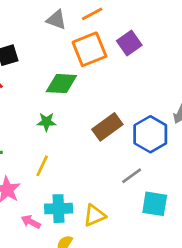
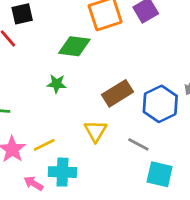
yellow line: (42, 166) -> (44, 145), moved, turned 35
gray line: (132, 176) -> (138, 144), turned 60
yellow triangle: (94, 215) -> (96, 131), moved, turned -40

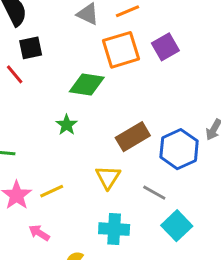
green star: (57, 84) -> (67, 125), turned 30
cyan cross: (62, 172) -> (114, 229), moved
cyan square: (160, 174) -> (177, 226), turned 32

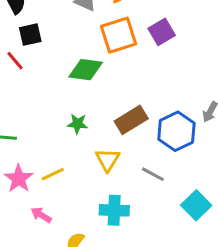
green star: (67, 125) -> (77, 124), moved, turned -30
cyan square: (177, 226) -> (196, 205), moved

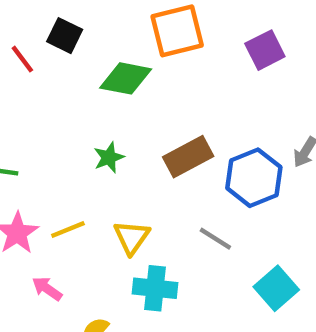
purple square: (162, 32) -> (265, 50), moved
black square: (30, 35) -> (65, 36), moved, turned 35
green star: (77, 124) -> (109, 157), turned -30
yellow triangle: (107, 160) -> (132, 237), moved

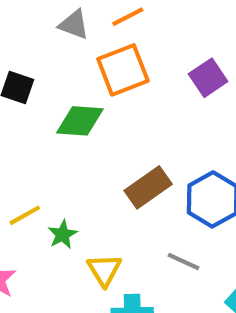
green star: (109, 157) -> (63, 234), moved
yellow line: (68, 229) -> (25, 215), moved

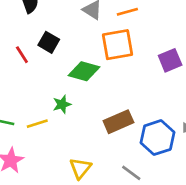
green star: (63, 234) -> (62, 104), moved

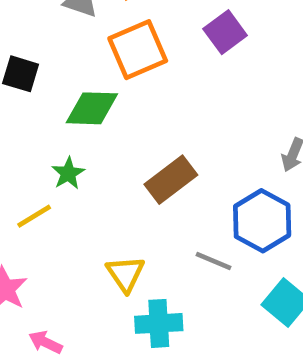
purple square: (170, 60) -> (225, 32), moved
blue hexagon: (158, 138) -> (262, 221), moved

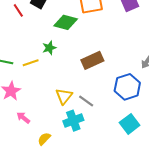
gray line: (213, 261) -> (86, 101), moved
cyan cross: (159, 323) -> (73, 121), turned -30

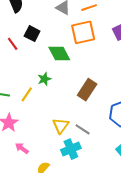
green diamond: (66, 22) -> (59, 54), turned 50
brown rectangle: (92, 60) -> (87, 90), turned -30
yellow line: (31, 63) -> (27, 94), turned -35

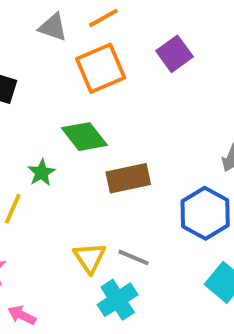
green diamond: (59, 54) -> (84, 137), moved
brown rectangle: (87, 90) -> (128, 178), turned 55

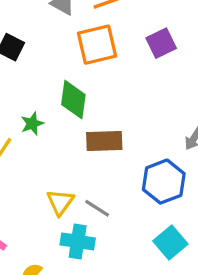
green diamond: (84, 137) -> (73, 100), turned 36
cyan cross: (118, 300) -> (78, 241), turned 32

